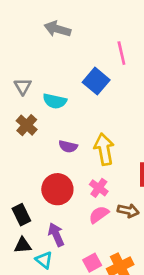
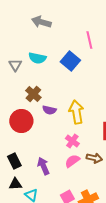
cyan semicircle: (55, 101) -> (37, 58), moved
brown cross: (27, 125) -> (33, 94), moved
red circle: (57, 189) -> (21, 121), moved
purple arrow: (56, 235) -> (43, 166), moved

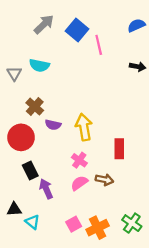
gray arrow: (41, 22) -> (44, 24), turned 120
blue square: (70, 61) -> (77, 30), moved
black rectangle: (14, 161) -> (30, 171), moved

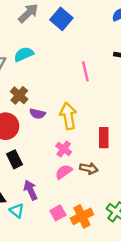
pink line: (99, 45) -> (85, 71), moved
cyan semicircle: (39, 65) -> (24, 54), turned 144
purple arrow: (46, 189) -> (31, 190), moved

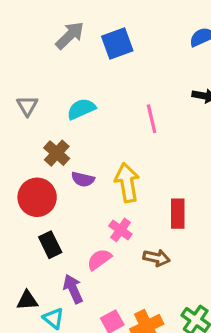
blue square: (61, 19) -> (117, 44), turned 30
cyan semicircle: (24, 54) -> (81, 109), moved
pink semicircle: (64, 172) -> (99, 259), moved

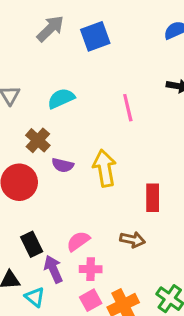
pink cross: (120, 230) -> (91, 269), moved, turned -35
black rectangle: (50, 245) -> (32, 244), moved

